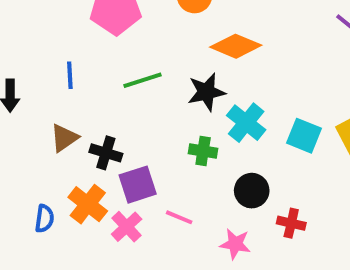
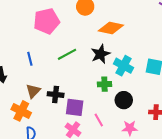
purple square: (138, 185) -> (75, 107), turned 36
black circle: (252, 191) -> (124, 100), moved
orange cross: (88, 204) -> (21, 111), moved
pink line: (179, 217) -> (99, 120), turned 48

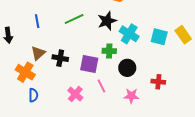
purple square: (75, 107) -> (89, 64), moved

